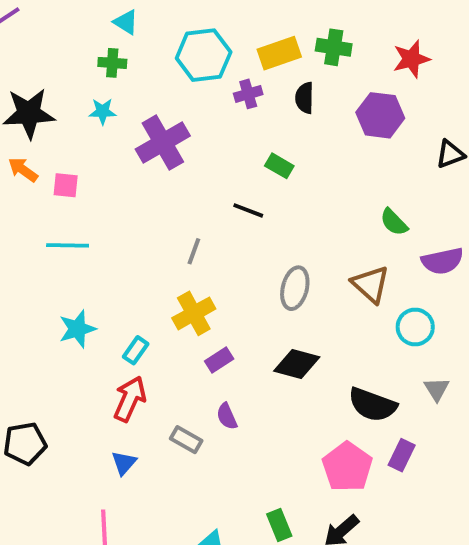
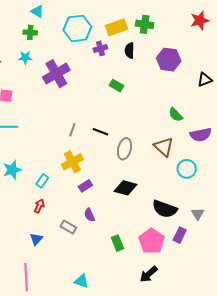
red star: (411, 59) -> (200, 20), moved
black line: (248, 210) -> (100, 132), moved
gray triangle: (437, 389) -> (198, 214), moved
red arrow: (130, 399) -> (39, 206), size x0.6
green rectangle: (279, 525) -> (117, 243), moved

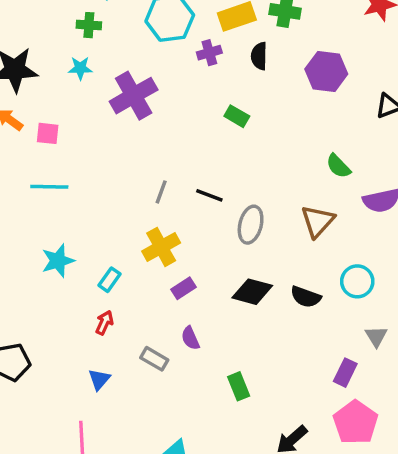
brown triangle: (164, 147) -> (318, 221), turned 30
cyan circle: (187, 169) -> (357, 281), moved
black semicircle: (165, 209) -> (306, 297), moved, size x0.7
pink pentagon: (152, 241) -> (356, 422), moved

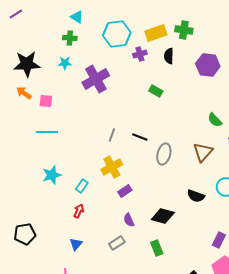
black diamond: (252, 292) -> (163, 216), moved
gray rectangle: (154, 359) -> (117, 243), moved, turned -63

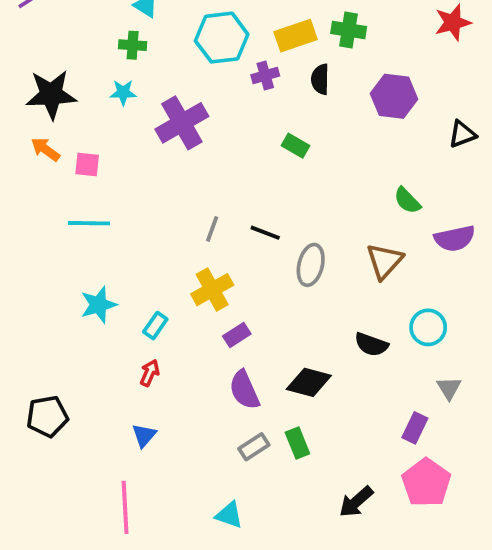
purple semicircle: (129, 220) -> (244, 390), size x1.5
gray rectangle: (117, 243) -> (254, 447), moved

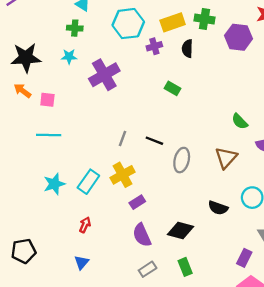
purple hexagon: (394, 96) -> (239, 37), moved
cyan rectangle: (155, 326) -> (88, 182), moved, size x1.5
green rectangle: (297, 443) -> (185, 267), moved

